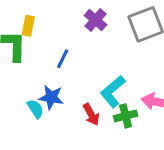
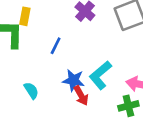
blue star: (51, 97) -> (73, 80), moved
green cross: (126, 116) -> (128, 106), moved

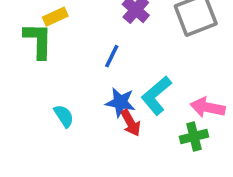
yellow rectangle: (25, 16) -> (55, 17), turned 54
blue line: (56, 46) -> (112, 56), moved

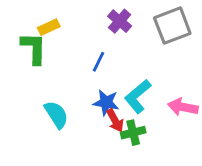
cyan semicircle: (64, 116) -> (56, 114), size x1.4
green cross: (194, 137) -> (133, 133), moved

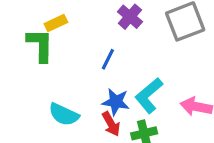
cyan semicircle: (56, 114) -> (64, 114), turned 148
red arrow: (115, 121) -> (111, 124), moved

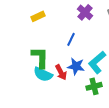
green L-shape: (40, 45) -> (40, 57), moved
red arrow: (111, 124) -> (61, 72), moved

